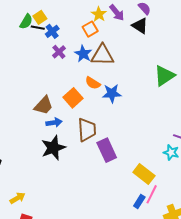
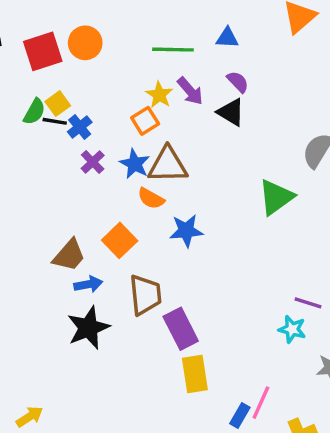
orange semicircle: (93, 83) -> (151, 198), moved
yellow rectangle: (144, 174) -> (195, 374), moved, turned 45

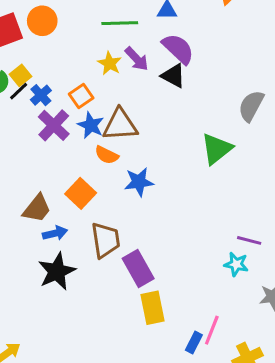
purple semicircle: (238, 82) -> (178, 49), size x1.6
black line: (55, 121) -> (19, 91), turned -50
orange square: (145, 121) -> (81, 96), moved
purple cross: (93, 162) -> (54, 125), size x1.5

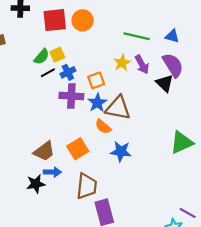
black line: (19, 91) -> (48, 73), moved
purple cross: (54, 125) -> (71, 96), turned 35
black star: (57, 271) -> (36, 184), moved, size x0.7

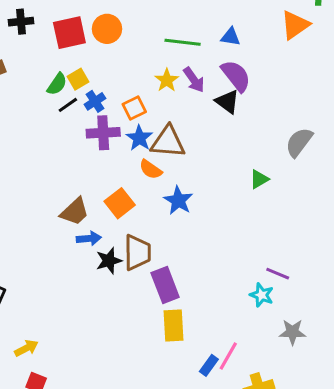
green triangle: (182, 142) -> (259, 179), size x0.6
blue star: (121, 151) -> (178, 200), turned 30
black star: (36, 184) -> (109, 261), moved

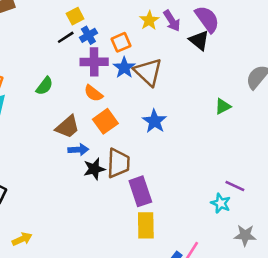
green semicircle: (57, 84) -> (44, 86), moved
brown triangle: (168, 142) -> (148, 72), turned 36
orange semicircle: (151, 169) -> (93, 93), moved

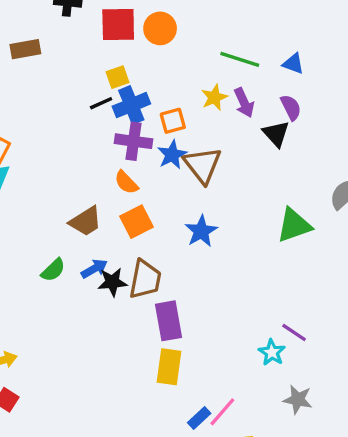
purple semicircle: (207, 19) -> (291, 107), size x0.7
blue cross: (88, 35) -> (131, 105), size x1.5
green semicircle: (44, 86) -> (53, 270), moved
green triangle: (223, 106) -> (294, 225), size x1.6
blue arrow: (78, 150) -> (94, 269), moved, turned -36

